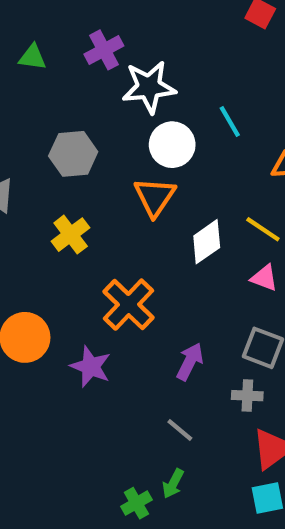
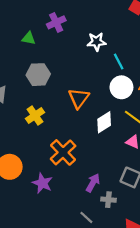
green triangle: (32, 57) -> (29, 38), moved
white star: (149, 87) -> (97, 42), moved, size x0.7
white circle: (172, 145) -> (121, 87), moved
gray cross: (247, 396) -> (108, 200), moved

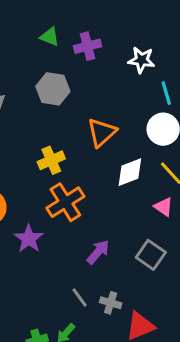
purple cross: (56, 22) -> (88, 46), moved
yellow cross: (35, 116) -> (51, 160), moved
gray cross: (108, 200) -> (111, 303), moved

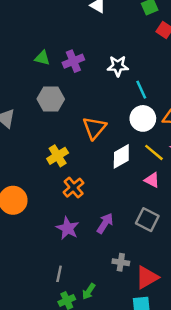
orange cross: (65, 202) -> (74, 188), size x0.7
purple star: (29, 239) -> (68, 228), moved
gray line: (80, 297) -> (59, 274), moved, turned 56

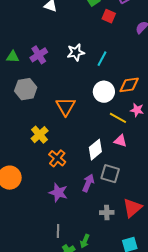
cyan line: (141, 90) -> (102, 59), moved, turned 63
white diamond: (121, 156) -> (95, 150), moved
gray square: (147, 220) -> (110, 174), moved
red triangle: (147, 277) -> (132, 208), moved

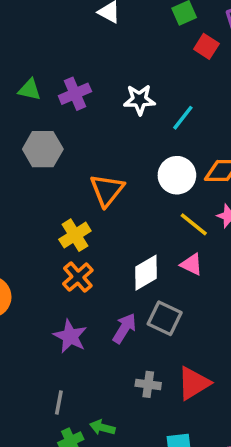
yellow cross: (40, 135) -> (75, 235), moved
green arrow: (85, 241) -> (102, 427), turned 72

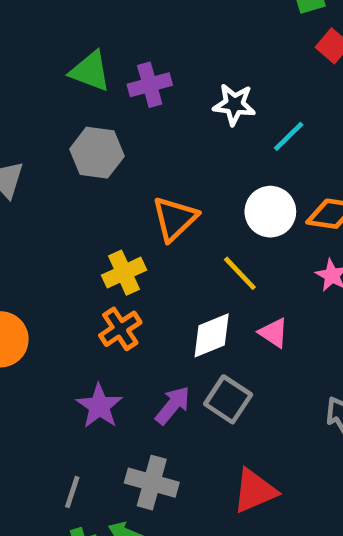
green triangle: (30, 90) -> (90, 71), size x1.4
yellow line: (194, 224) -> (240, 273), moved
gray cross: (148, 384) -> (152, 483), moved, size x1.5

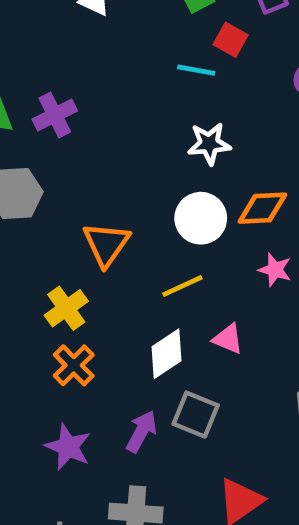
white star: (234, 105) -> (209, 144), moved
cyan line: (289, 136) -> (196, 70), moved, turned 66
yellow line: (240, 273) -> (182, 286), turned -60

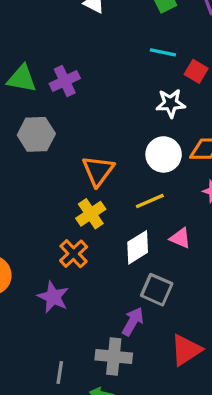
red square: (231, 40) -> (196, 71), moved
yellow cross: (66, 308) -> (91, 214), moved
purple arrow: (141, 431) -> (133, 322), moved
purple star: (68, 447) -> (53, 297), moved

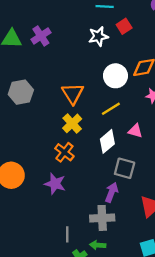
red square: (196, 71) -> (124, 26), moved, turned 35
white star: (171, 103) -> (98, 36), moved
gray hexagon: (36, 134) -> (21, 92), moved

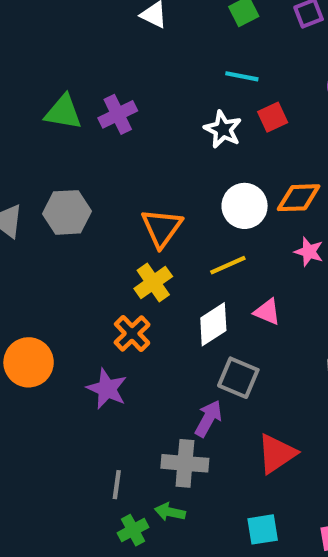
white star: (98, 36) -> (223, 129), turned 30

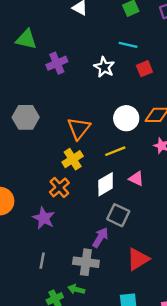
green triangle: (63, 112) -> (26, 39), moved
white star: (223, 129) -> (104, 67), moved
gray line: (117, 485) -> (42, 261), moved

